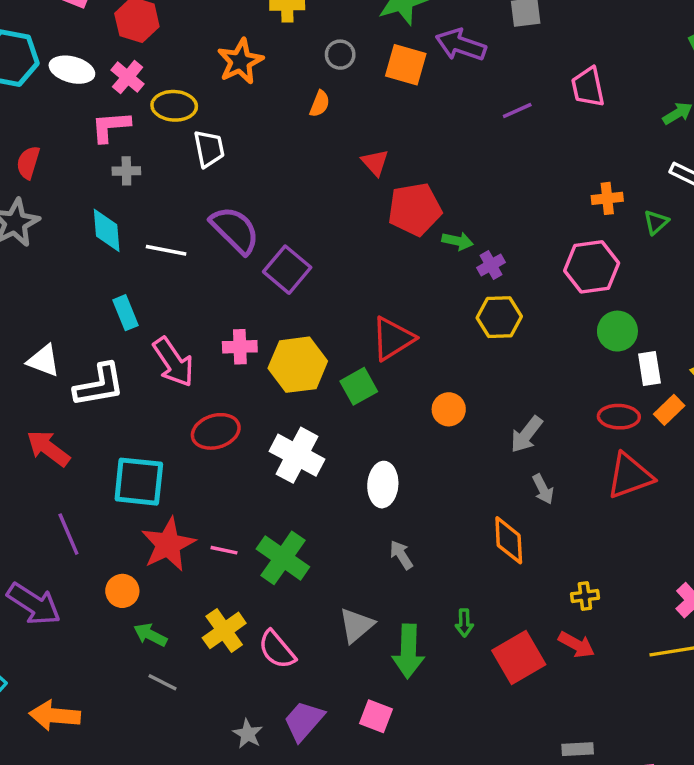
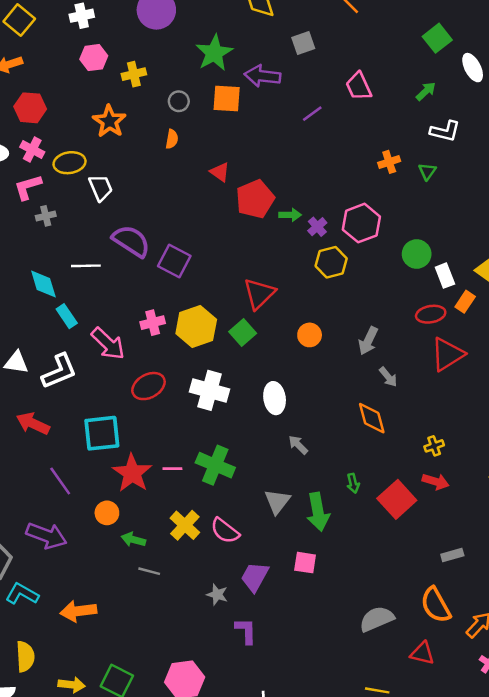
cyan diamond: (107, 230) -> (43, 284), moved
pink hexagon: (592, 267) -> (361, 223), moved

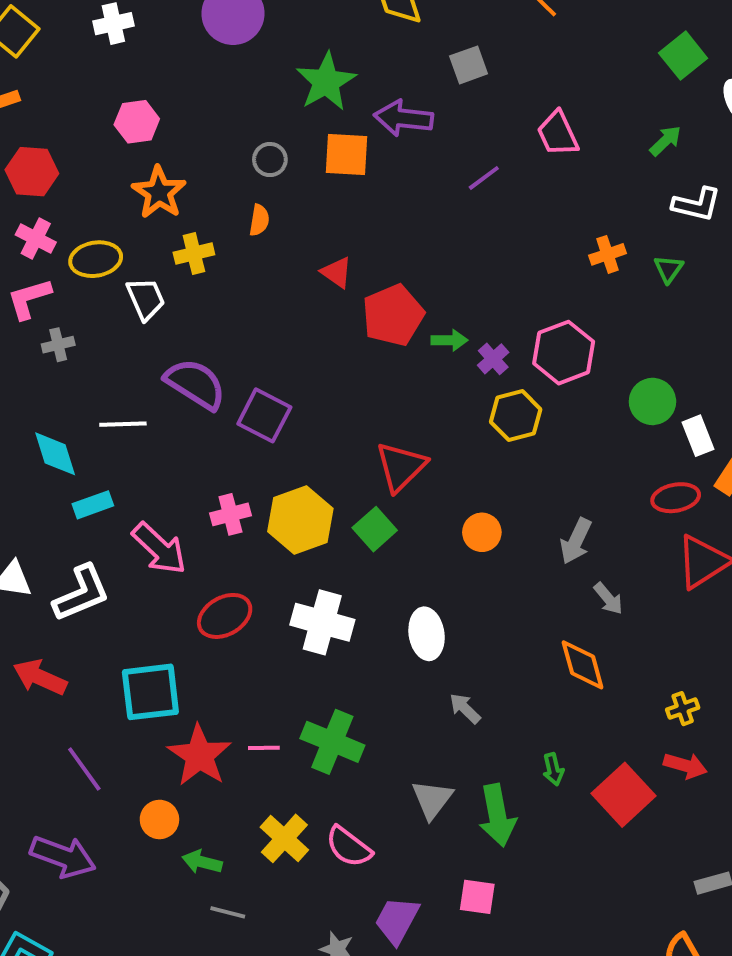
pink hexagon: (94, 58) -> (137, 122), moved
yellow cross: (134, 74) -> (194, 254), moved
cyan rectangle: (67, 316) -> (93, 505), turned -75

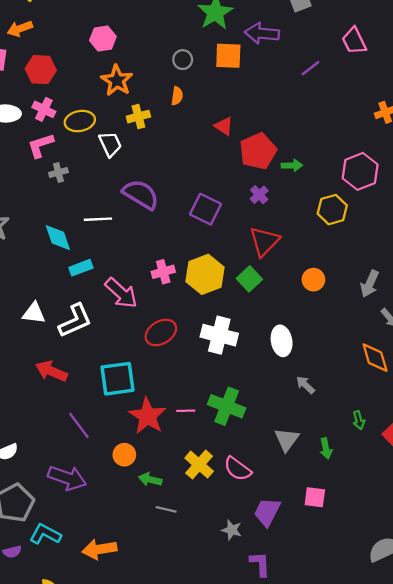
purple cross: (493, 359) -> (259, 195), moved
purple square: (264, 415) -> (206, 209), moved
green arrow: (497, 815) -> (326, 448), size x0.6

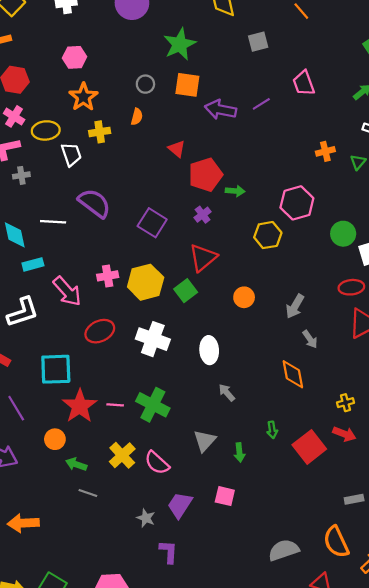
purple arrow: (262, 33) -> (221, 110), moved

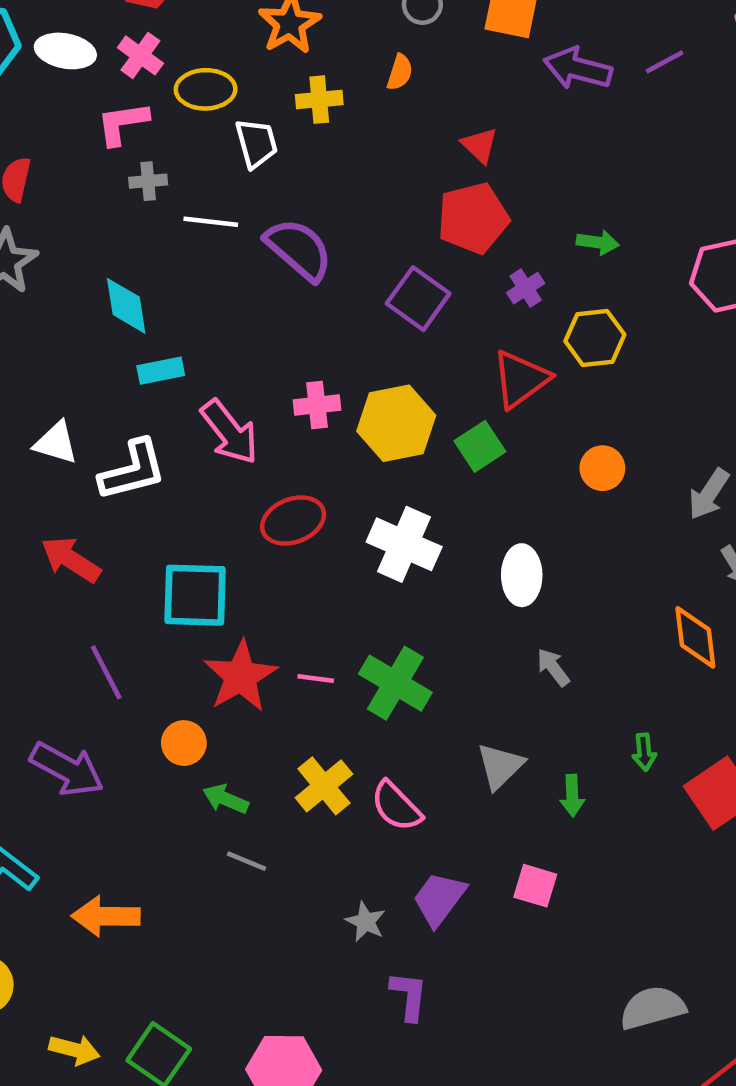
red pentagon: (206, 175) -> (473, 218), moved
white line: (53, 222) -> (211, 222), moved
yellow hexagon: (268, 235) -> (595, 338), moved

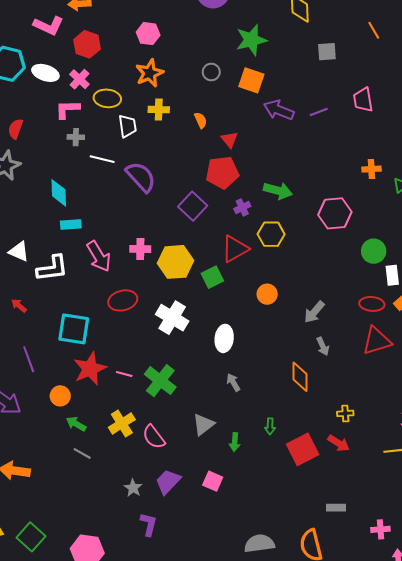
orange semicircle: (400, 72) -> (201, 120), moved, turned -49
green arrow: (598, 242) -> (278, 191), size x1.5
red arrow: (71, 560) -> (19, 306), size x0.6

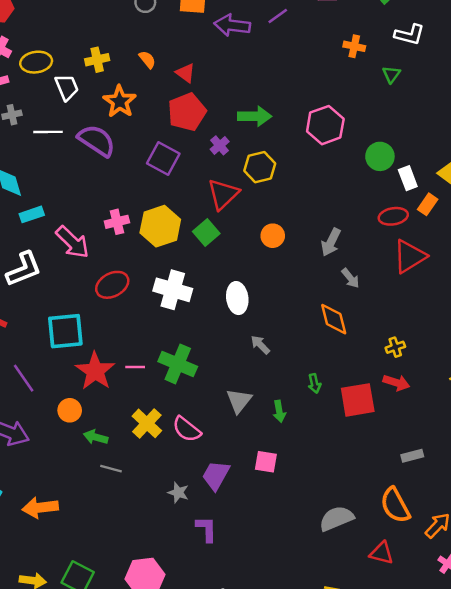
orange star: (149, 73) -> (120, 102), moved
orange cross: (371, 169) -> (354, 46), moved, turned 30
red square: (303, 449) -> (358, 400), turned 32

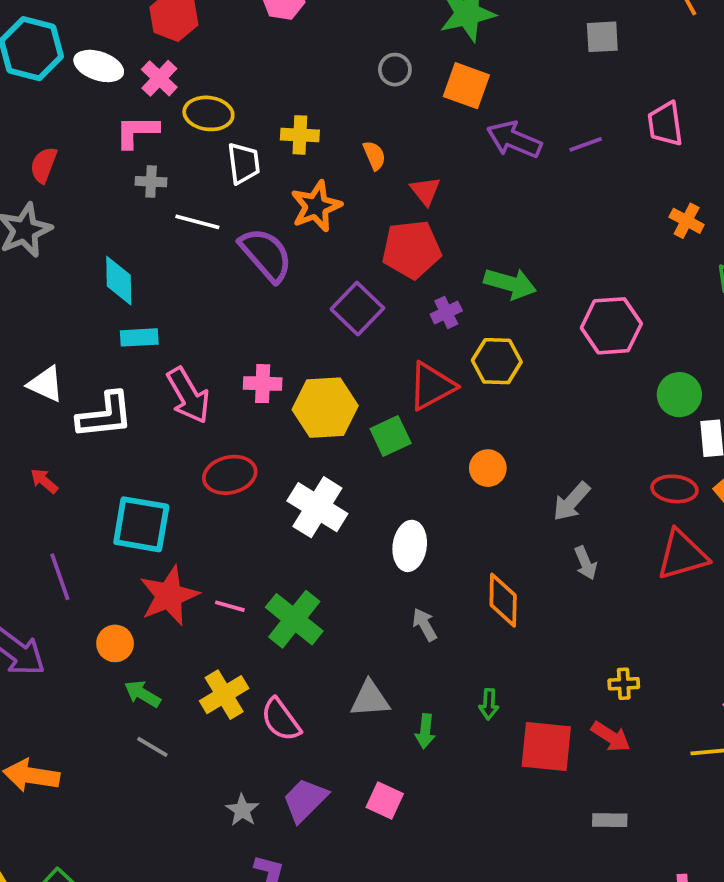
orange diamond: (334, 319) -> (503, 600), moved
gray triangle: (239, 401) -> (370, 699), turned 32
gray rectangle: (412, 456) -> (610, 820), moved

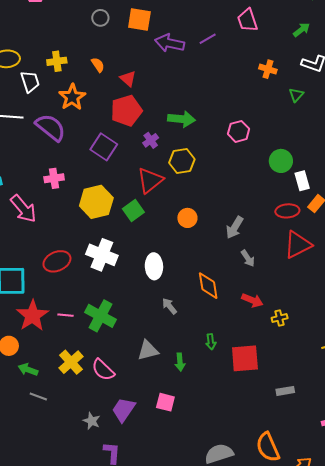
pink hexagon: (611, 326) -> (239, 131), size x0.7
pink cross: (263, 384) -> (54, 178), moved
red ellipse: (230, 475) -> (57, 261), moved
red arrow: (611, 737) -> (252, 300), moved

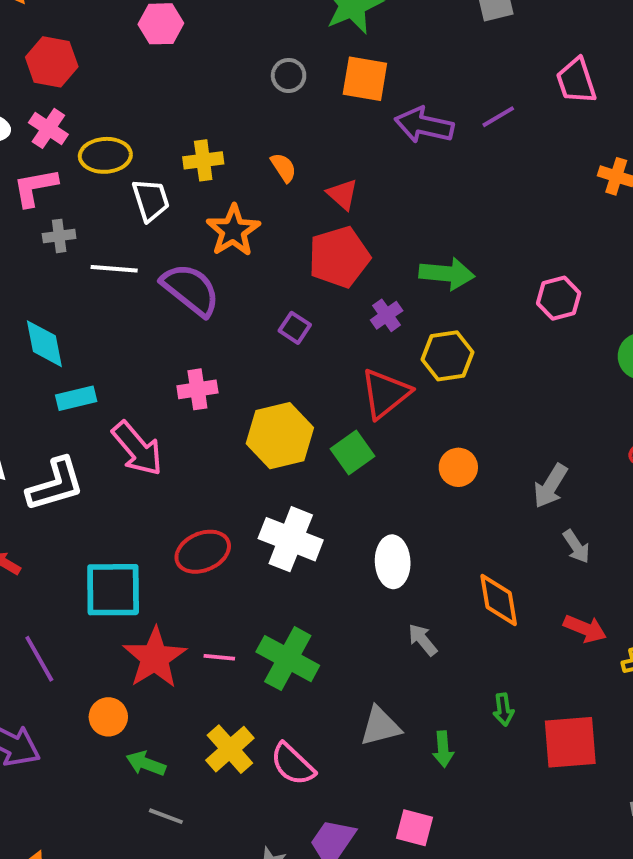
purple square: (104, 147) -> (295, 328), size x0.6

